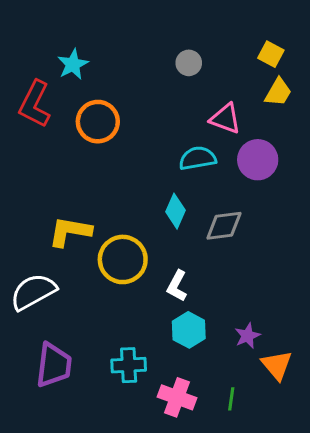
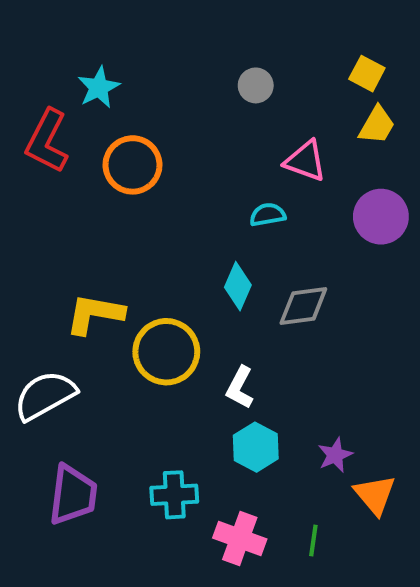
cyan semicircle: (198, 158) -> (268, 215), size x0.7
purple circle: (258, 160) -> (381, 217), moved

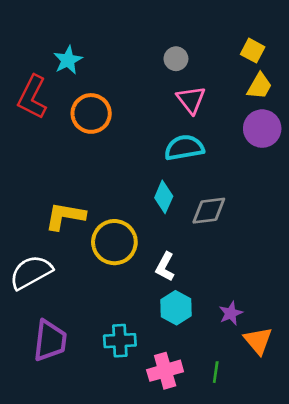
pink triangle: (305, 161) -> (191, 100), moved, turned 32
cyan semicircle: (268, 215) -> (184, 148), size x1.6
purple circle: (381, 217) -> (262, 129), moved
pink cross: (240, 539) -> (165, 371), turned -36

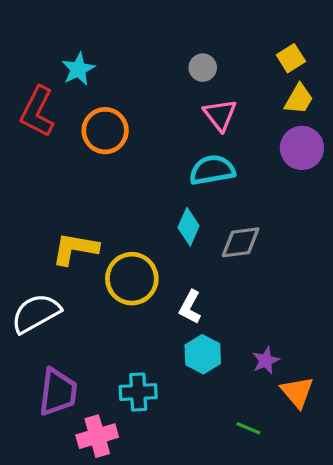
yellow square: (253, 51) -> (291, 58), turned 30
pink cross: (165, 371) -> (97, 436), moved
green line: (216, 372) -> (248, 428), turned -75

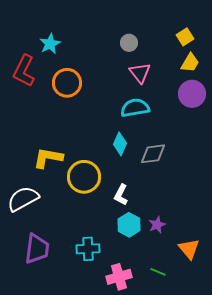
purple star: (266, 361) -> (157, 225), moved
pink cross: (97, 436) -> (119, 277), moved

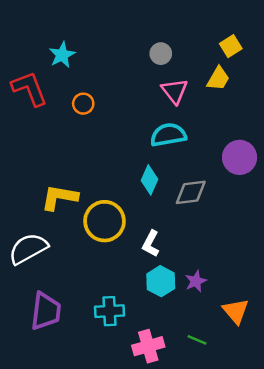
yellow trapezoid: (190, 63) -> (218, 79), moved
red L-shape: (24, 71) -> (29, 89), turned 132
orange circle: (67, 83) -> (83, 104), size x0.6
purple circle: (192, 94) -> (240, 157), moved

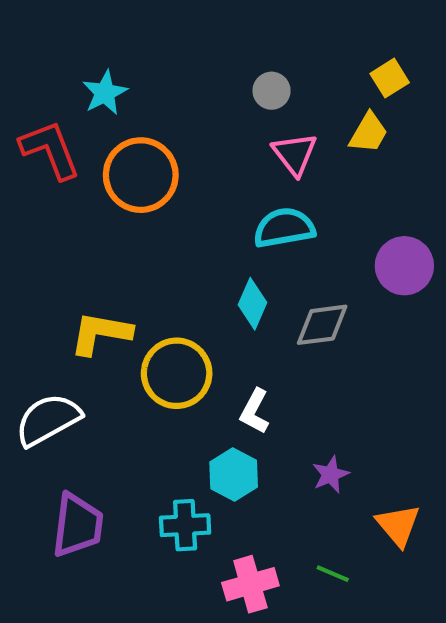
orange circle: (83, 104) -> (141, 175), size x2.0
cyan hexagon: (161, 281) -> (234, 475), moved

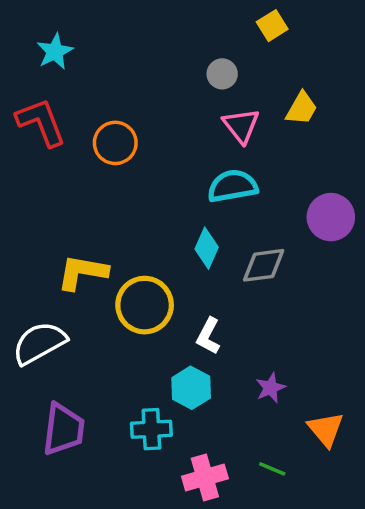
yellow square: (390, 78) -> (272, 26), moved
cyan star: (105, 93) -> (55, 51), moved
orange circle: (141, 175) -> (115, 143), size x0.7

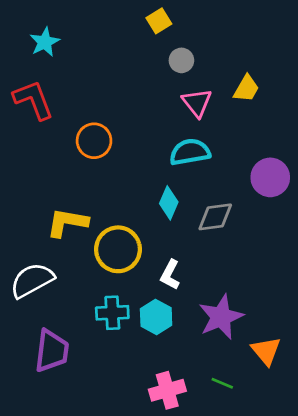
yellow square: (272, 26) -> (159, 21), moved
orange circle: (115, 143) -> (94, 141), moved
purple star: (270, 388) -> (221, 317), size x1.8
cyan cross: (151, 429) -> (112, 313), moved

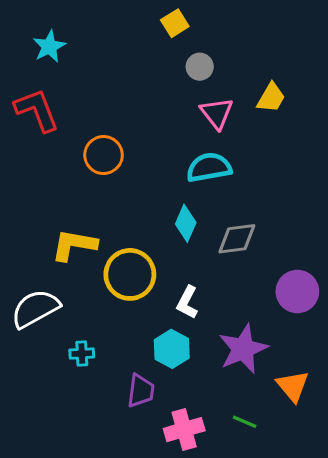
purple circle: (270, 177) -> (297, 291), moved
cyan cross: (112, 313) -> (82, 354), moved, size x0.7
purple trapezoid: (52, 351) -> (141, 391), moved, size x0.7

